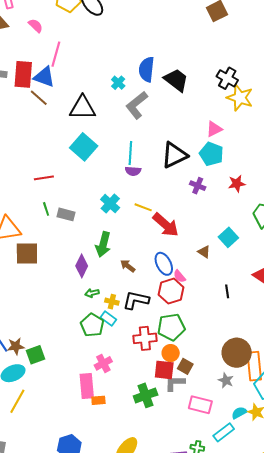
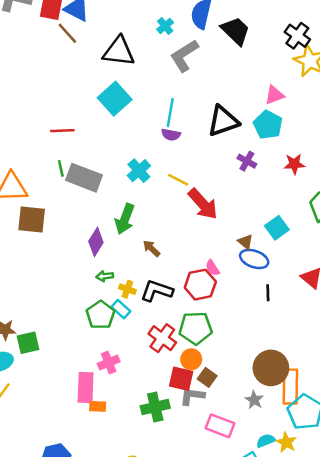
gray rectangle: (66, 214) -> (84, 178), size x1.6
blue ellipse: (164, 264) -> (254, 259), moved, turned -50
red cross: (145, 338) -> (162, 338), turned 35

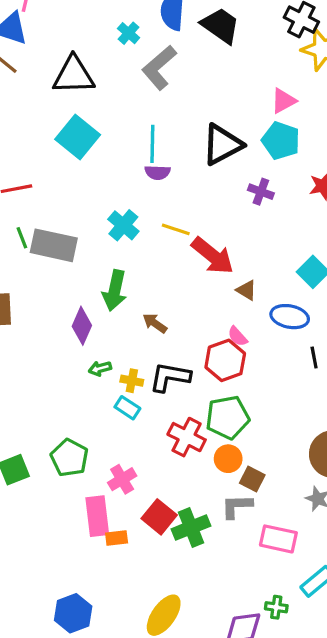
brown triangle: (245, 242) -> (246, 290), moved
green pentagon: (101, 315) -> (69, 458), moved
red square: (181, 379) -> (159, 517), moved, turned 35

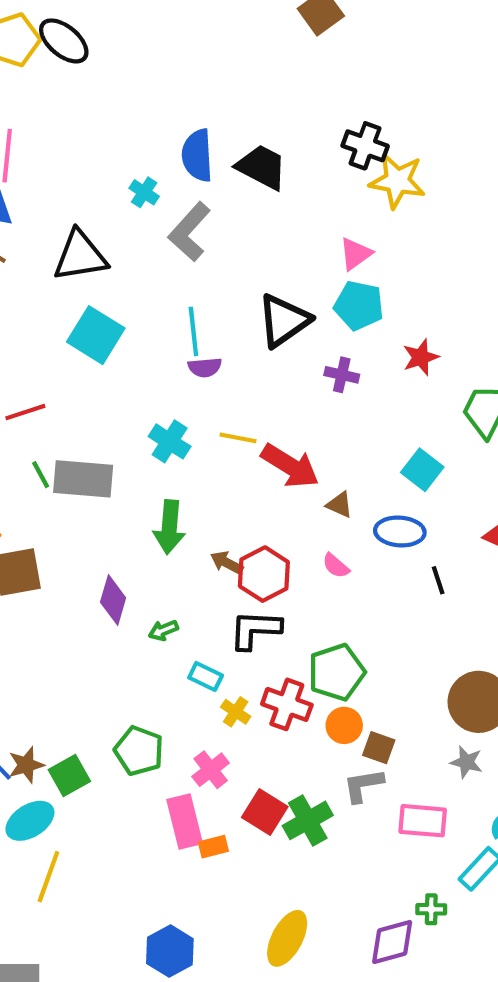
purple diamond: (82, 326) -> (113, 600), moved
red hexagon: (225, 360) -> (264, 574), moved
yellow cross: (132, 381) -> (236, 712), moved, turned 30

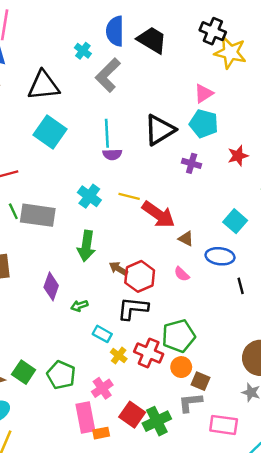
green square: (69, 775) -> (24, 372), moved, turned -30

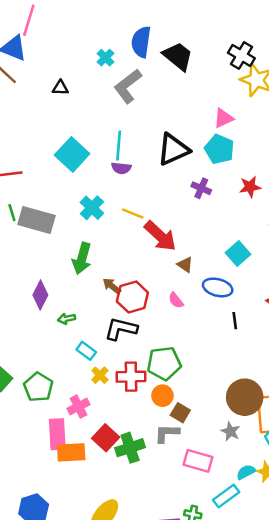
black triangle: (44, 85) -> (60, 88), size x0.5
cyan square: (50, 132) -> (72, 154), moved
red cross: (149, 353) -> (131, 377), turned -32
orange rectangle: (101, 433) -> (71, 452), size x1.6

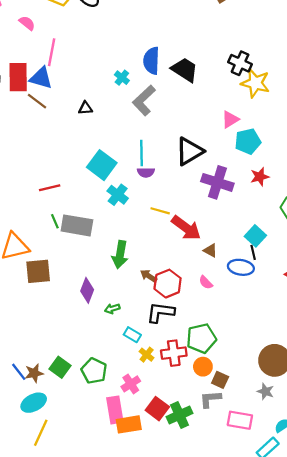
cyan pentagon: (219, 149) -> (248, 141), moved, turned -30
purple cross: (201, 188) -> (217, 182), size x1.8
cyan cross: (92, 208) -> (118, 195), moved
black line: (235, 321) -> (253, 252), moved

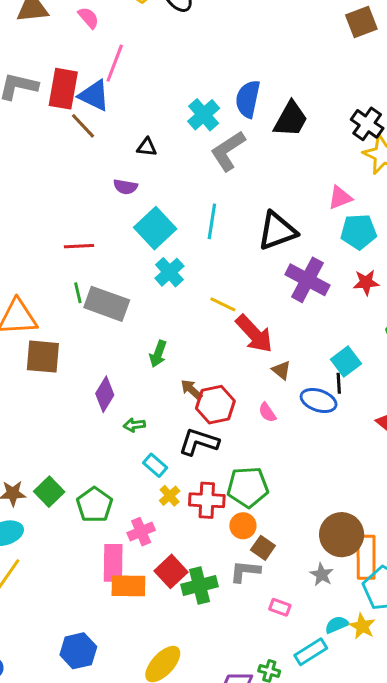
black trapezoid: (185, 70) -> (291, 119), turned 76
cyan cross: (122, 78) -> (204, 115), size x1.5
purple semicircle: (146, 172) -> (125, 187), moved
green arrow: (120, 255) -> (158, 354), size x0.7
pink rectangle: (240, 420) -> (280, 607), size x0.6

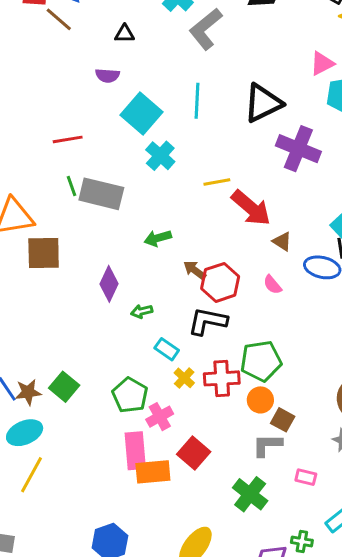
yellow line: (223, 304) -> (217, 182), turned -30
green arrow: (158, 354) -> (158, 238), turned 60
green pentagon: (94, 505) -> (130, 395), moved
green cross: (200, 585) -> (250, 494), moved, turned -32

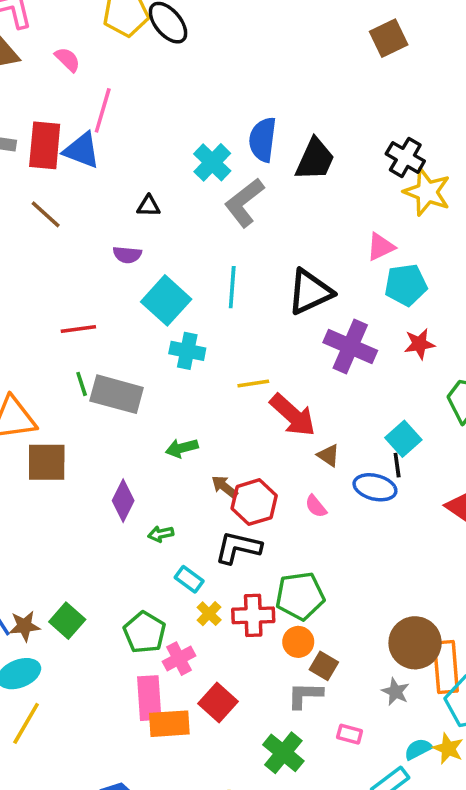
brown line: (59, 19) -> (46, 214), moved
cyan cross: (160, 156) -> (187, 351), turned -32

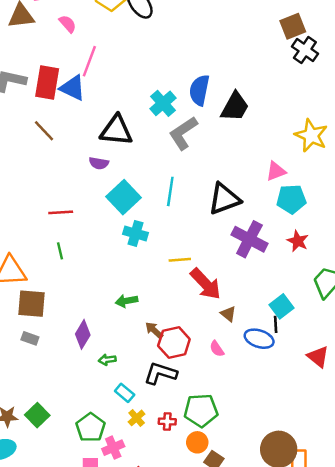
black cross: (405, 157) -> (305, 50), moved
black triangle: (149, 206) -> (116, 130), size x2.0
red star: (419, 344) -> (298, 241), turned 30
gray rectangle: (117, 394) -> (30, 338), moved, size x0.5
red cross: (253, 615) -> (167, 421), size x0.6

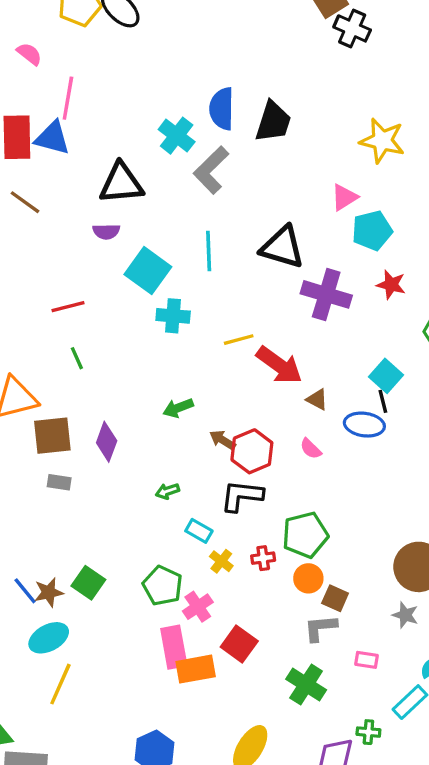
black triangle: (224, 199) -> (282, 247), turned 48
purple diamond: (83, 334) -> (107, 442), moved

